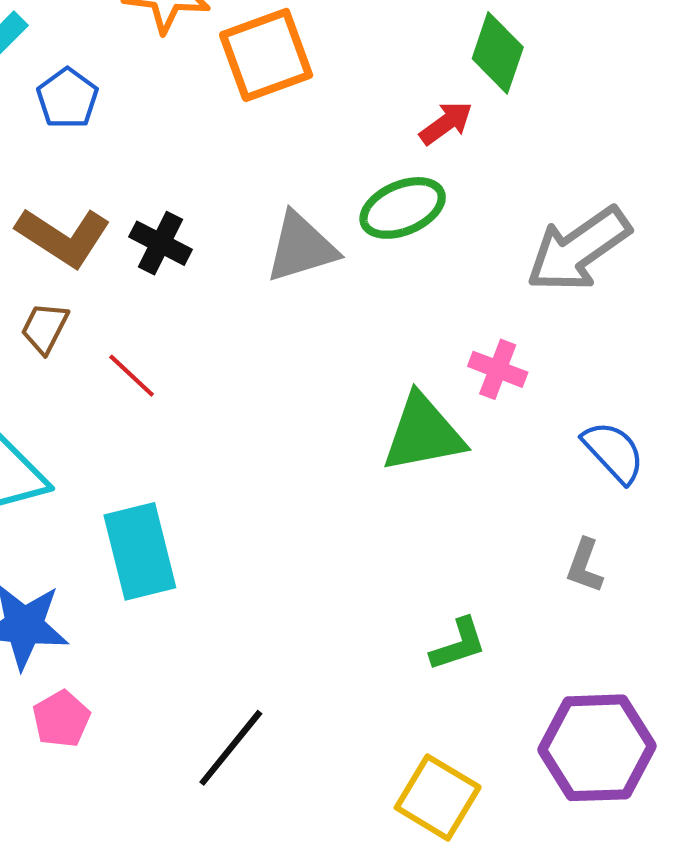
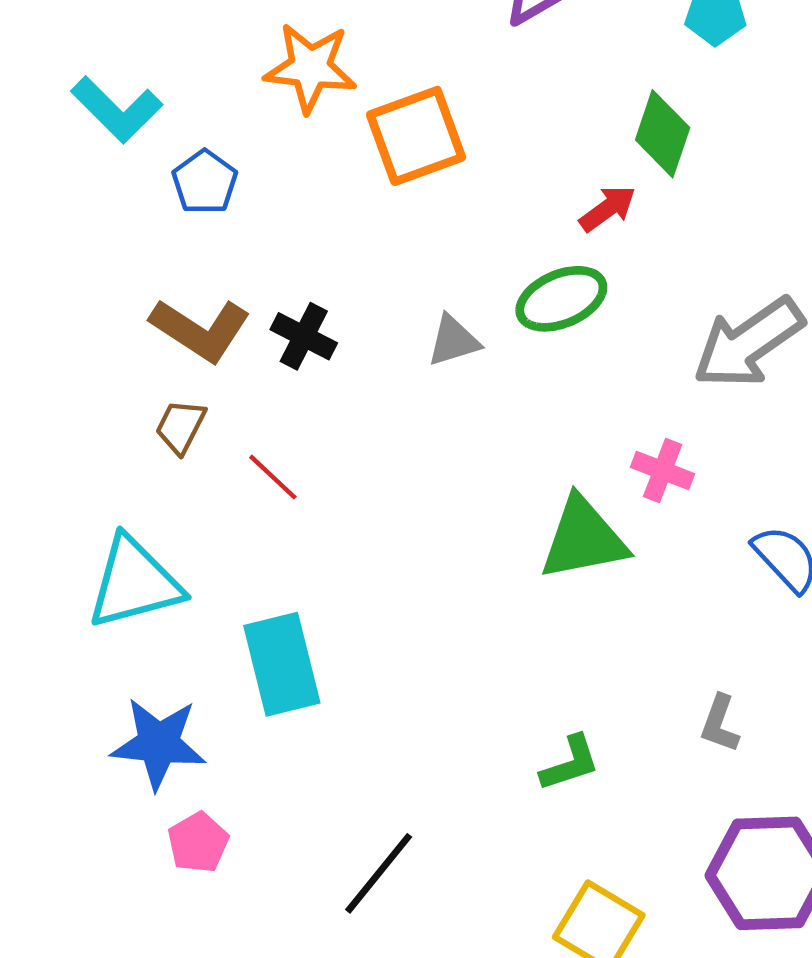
gray triangle: (301, 247) -> (453, 341), size x0.7
gray L-shape: (585, 566) -> (720, 724), moved
green L-shape: (458, 644) -> (570, 763), moved

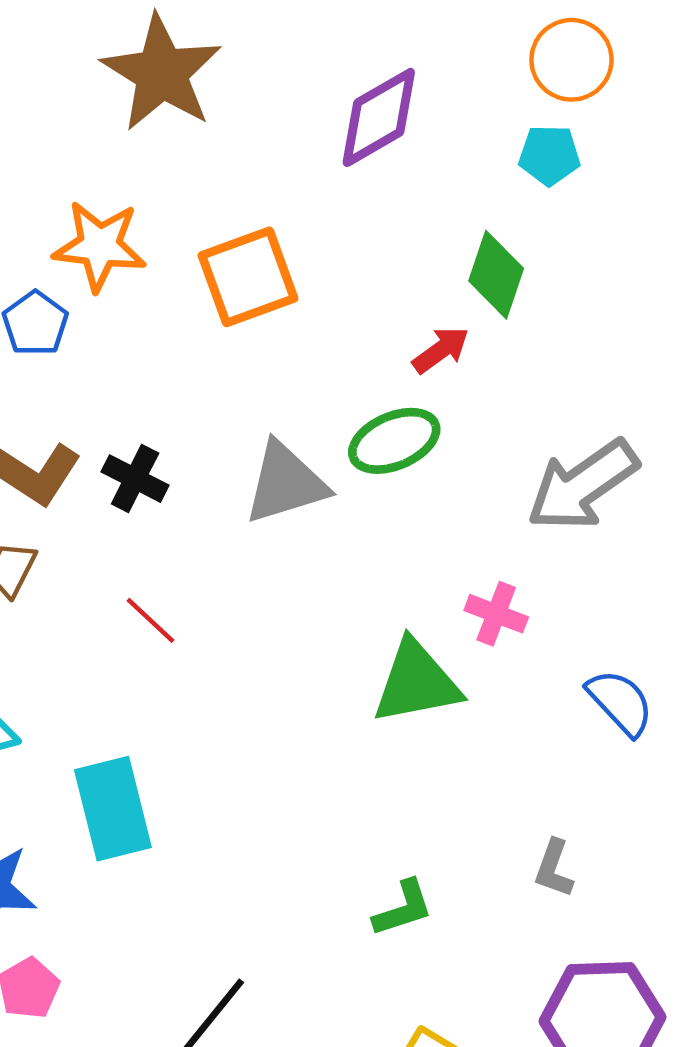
orange star: (310, 68) -> (100, 246), moved
gray triangle: (453, 341) -> (286, 483), size x1.6
red line: (273, 477) -> (151, 620), moved

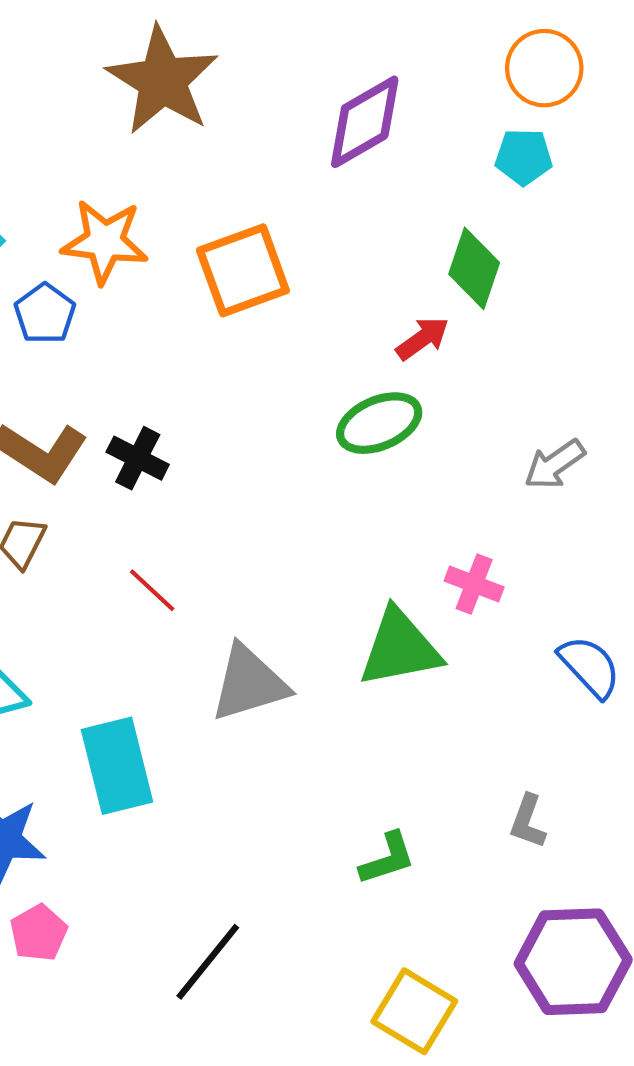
gray triangle: (286, 483) -> (249, 683), moved
gray arrow: (583, 485) -> (555, 464), size x0.6

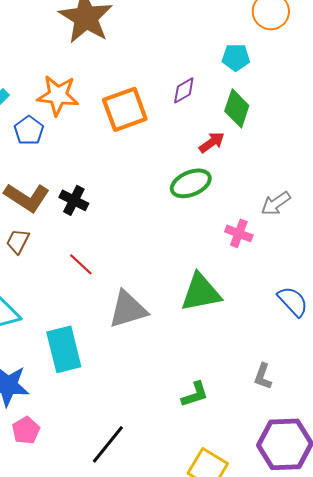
purple diamond: (365, 122) -> (184, 90), moved, size x0.6
cyan pentagon: (524, 157) -> (236, 57), moved
pink cross: (474, 584) -> (239, 233), moved

